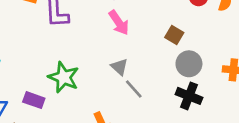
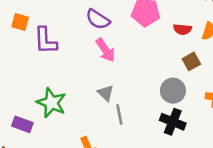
brown square: (174, 35) -> (191, 61), moved, turned 30
gray line: (134, 89) -> (119, 115), turned 30

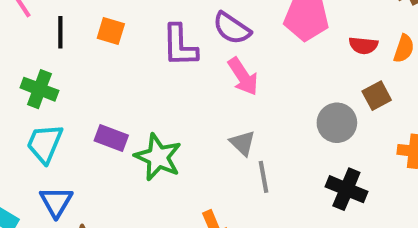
purple L-shape: (45, 41) -> (180, 46), moved
gray circle: (173, 91) -> (337, 123), moved
purple rectangle: (22, 124) -> (111, 138), moved

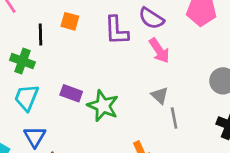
black line: (60, 32) -> (40, 35), moved

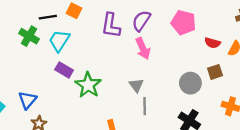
purple semicircle: (151, 18) -> (141, 21), turned 80
black line: (40, 35) -> (48, 17), turned 72
cyan trapezoid: (26, 98) -> (59, 41), moved

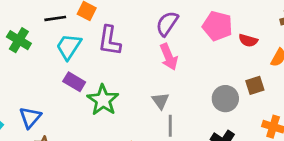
purple L-shape: (111, 25) -> (109, 41), moved
green cross: (29, 36) -> (19, 40), moved
red semicircle: (212, 43) -> (248, 40), moved

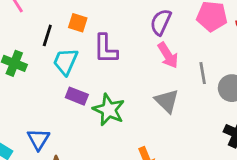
black line: (55, 18) -> (47, 35), turned -55
gray triangle: (160, 101) -> (167, 101), size x1.4
gray line: (170, 126) -> (203, 73), moved

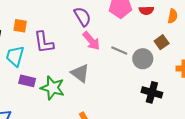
purple semicircle: (161, 22) -> (82, 17), turned 132
gray line: (203, 73) -> (119, 50), turned -49
gray triangle: (167, 101) -> (80, 73), moved

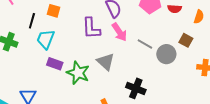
purple L-shape: (44, 42) -> (91, 28), moved
brown square: (162, 42) -> (186, 40), turned -32
black cross: (152, 92) -> (136, 88), moved

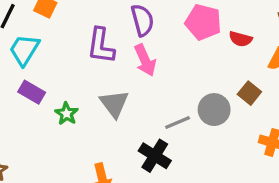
gray line: (145, 44) -> (178, 123), moved, turned -63
green star: (78, 73) -> (67, 114), size x0.6

